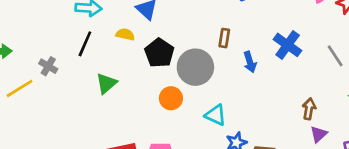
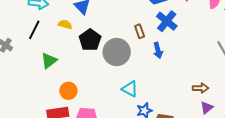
brown rectangle: (224, 38) -> (140, 31), turned -32
blue cross: (288, 45) -> (167, 21), moved
orange circle: (171, 98) -> (68, 91), moved
brown arrow: (309, 109) -> (201, 88), turned 77

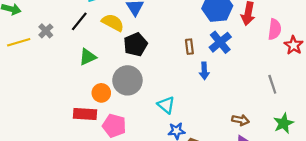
yellow semicircle: (65, 24) -> (113, 23), size x1.5
gray circle: (117, 52) -> (127, 80), moved

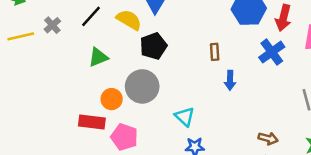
blue cross: (220, 42) -> (272, 52), moved

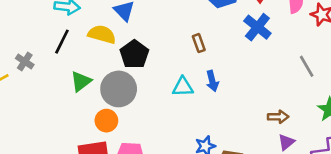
blue arrow: (230, 80) -> (212, 81), moved
gray circle: (142, 86) -> (119, 89), moved
cyan triangle: (185, 117) -> (183, 87), moved, turned -30

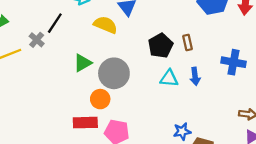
blue cross: (257, 27) -> (234, 62), moved, turned -35
black line: (62, 42) -> (55, 23), moved
black pentagon: (134, 54) -> (160, 46), moved

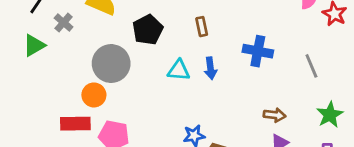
gray cross: (37, 40) -> (64, 23), moved
black pentagon: (160, 46) -> (148, 30), moved
green triangle: (83, 63) -> (34, 45), moved

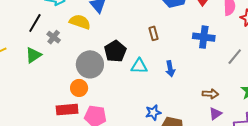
black pentagon: (148, 30) -> (115, 51), moved
blue cross: (258, 51) -> (204, 37), moved
gray line: (311, 66) -> (235, 57), turned 66
blue arrow: (211, 68) -> (170, 69), moved

